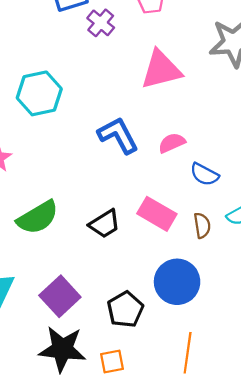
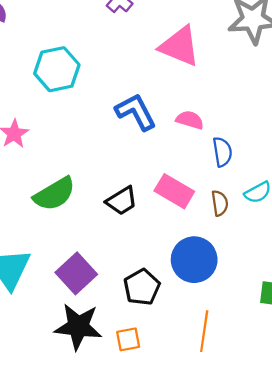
pink triangle: (161, 70) -> (180, 46), turned 36
pink semicircle: (172, 143) -> (190, 120), turned 40
blue semicircle: (204, 174) -> (222, 152), turned -128

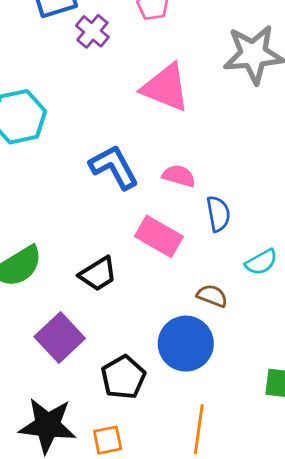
pink rectangle: (174, 191) -> (159, 236), moved
brown semicircle: (220, 203) -> (212, 296), moved, turned -60
purple square: (76, 273) -> (60, 337), moved

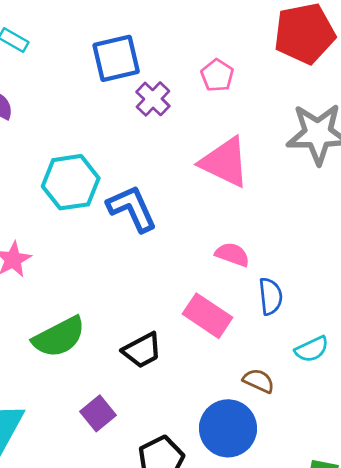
blue L-shape: (114, 167) -> (132, 208), moved
purple square: (60, 337) -> (98, 413), size x0.7

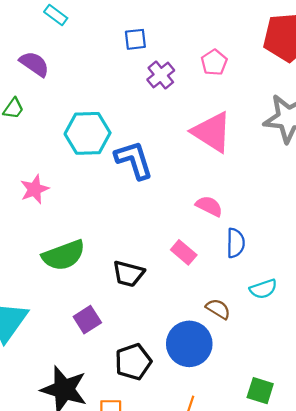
blue square: (116, 58) -> (135, 39), size x0.6
pink rectangle: (208, 316) -> (184, 252), size x0.7
black trapezoid: (142, 350) -> (128, 274), turned 36

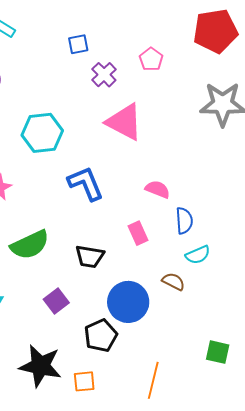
pink triangle: (212, 132) -> (124, 122), moved
blue L-shape: (134, 160) -> (86, 183), moved
pink rectangle: (184, 252) -> (138, 233), turned 30
cyan semicircle: (263, 289) -> (198, 255), moved
blue circle: (189, 344) -> (128, 302), moved

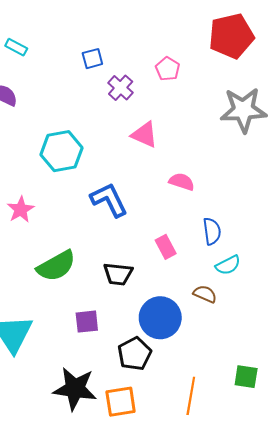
pink triangle: (124, 122) -> (144, 135), size x0.7
pink semicircle: (158, 189) -> (182, 182), moved
purple square: (56, 301) -> (87, 322), turned 35
green square: (218, 352) -> (246, 377), moved
orange square: (84, 381) -> (121, 402), size x1.4

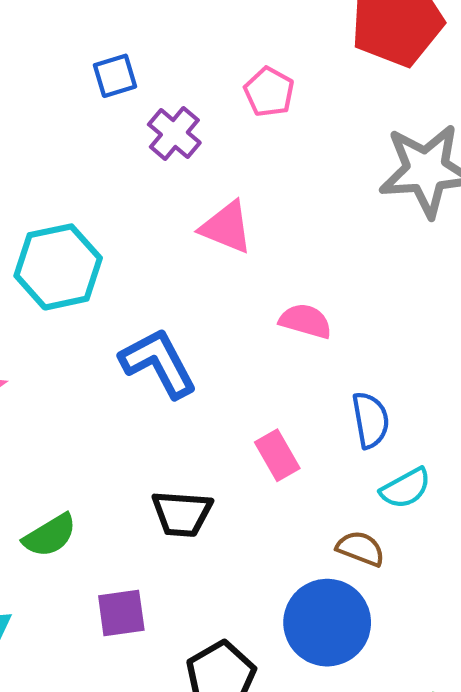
green semicircle: (56, 266) -> (50, 535), moved, size x0.7
blue circle: (160, 318) -> (327, 623), moved

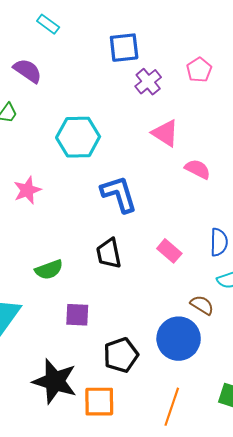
blue square: (115, 76) -> (124, 48), size x1.4
pink semicircle: (306, 321) -> (198, 169), moved
pink rectangle: (277, 455) -> (169, 251), turned -30
black trapezoid: (182, 514) -> (109, 253), moved, turned 64

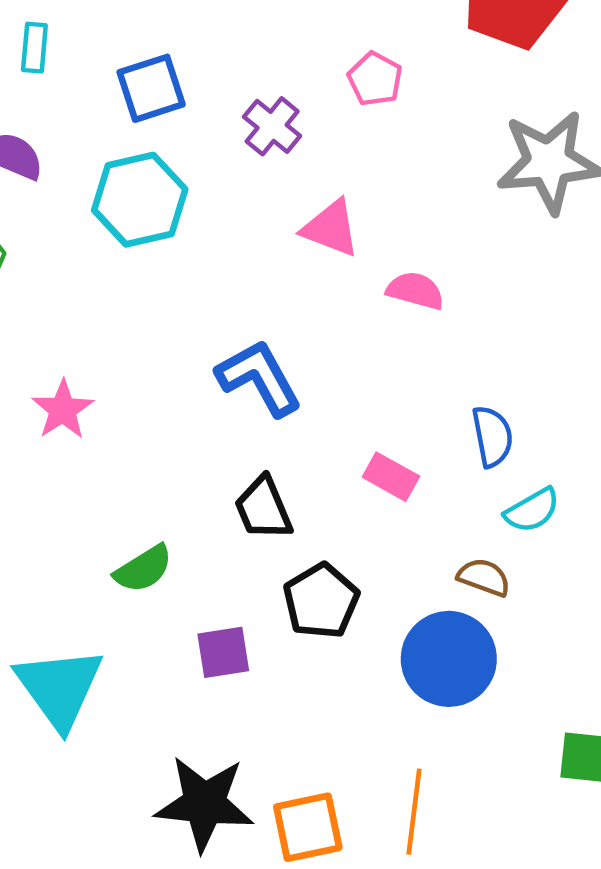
cyan rectangle: (48, 24) -> (34, 48), turned 70
blue square: (124, 48) -> (151, 88), moved
cyan hexagon: (78, 137) -> (140, 200), moved
black pentagon: (121, 355) -> (321, 601), moved
orange line: (172, 407) -> (414, 812), moved

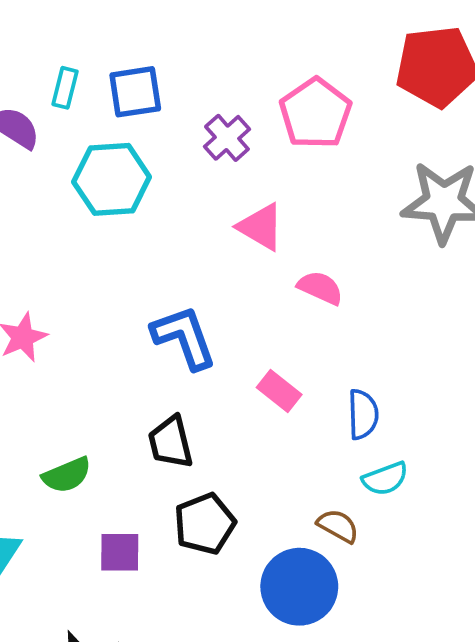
cyan rectangle: (34, 48) -> (65, 88), moved
pink pentagon: (375, 79) -> (315, 113), size x1.6
pink rectangle: (391, 477) -> (279, 391), moved

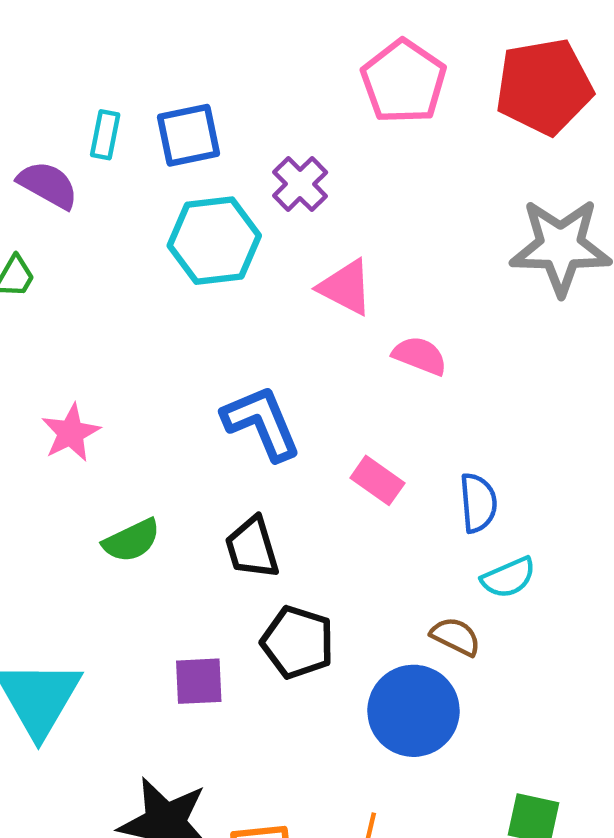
pink pentagon: (315, 113) -> (404, 82), moved
cyan hexagon: (112, 179) -> (214, 241), moved
green semicircle: (67, 475) -> (132, 541), moved
black pentagon: (205, 524) -> (298, 642), turned -30

